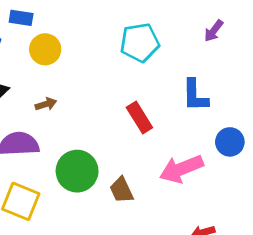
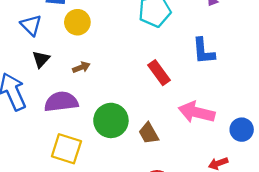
blue circle: (230, 142) -> (242, 130), moved
pink arrow: (181, 169) -> (197, 112), turned 40

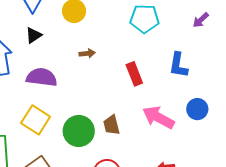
brown arrow: (81, 67) -> (87, 53), moved
green circle: (111, 120) -> (79, 131), moved
blue circle: (242, 130) -> (197, 109), moved

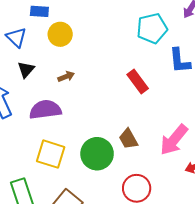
cyan pentagon: (145, 19) -> (152, 28), moved
brown arrow: (87, 53) -> (66, 77), moved
pink arrow: (158, 117) -> (174, 140), moved, turned -64

